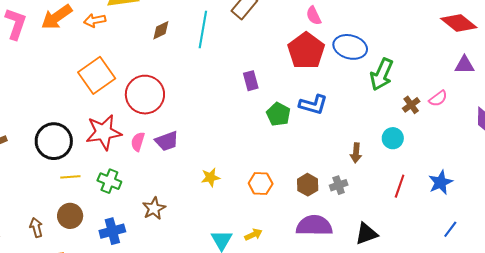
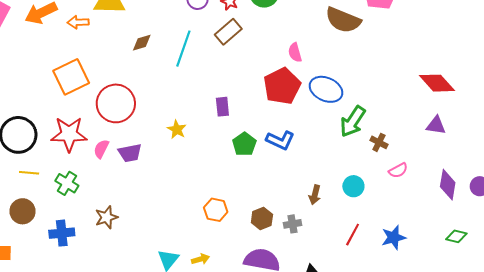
pink semicircle: (438, 98) -> (398, 170), moved
brown cross: (411, 105) -> (379, 142), moved, turned -36
yellow star: (210, 177) -> (177, 129), moved, turned 30

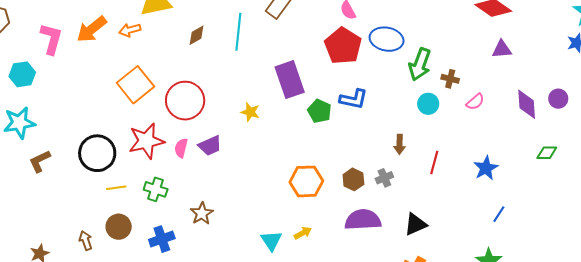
purple rectangle: (222, 107) -> (290, 80), size x1.8
cyan circle: (353, 186) -> (428, 104), moved
orange hexagon: (216, 210) -> (306, 181), size x1.4
red line: (353, 235) -> (434, 162), moved

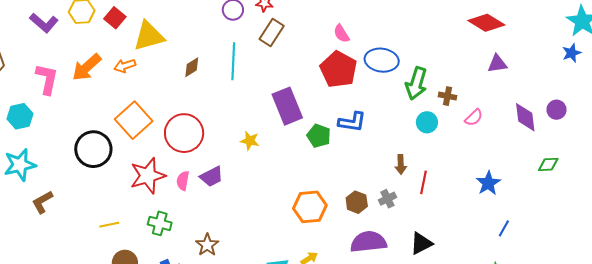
black circle: (97, 153) -> (93, 149), moved
red line: (434, 162) -> (424, 182), moved
yellow line: (116, 188) -> (109, 225), moved

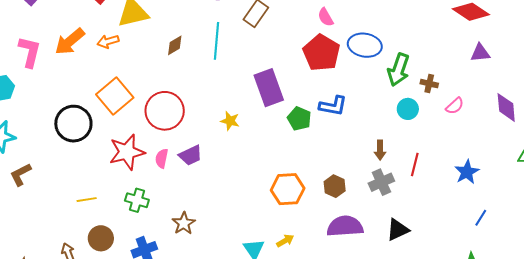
red line: (424, 182) -> (415, 165), moved
gray cross: (387, 199) -> (381, 182), moved, size x1.4

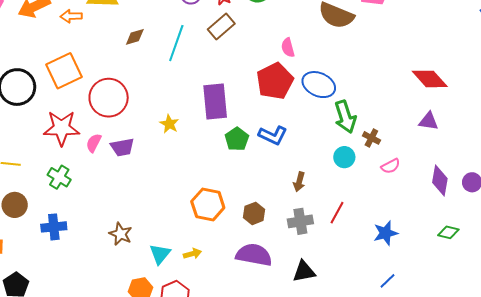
green arrow: (399, 70) -> (345, 117), turned -52
brown arrow: (380, 150) -> (299, 182), moved
brown star: (184, 223) -> (121, 234), moved, turned -30

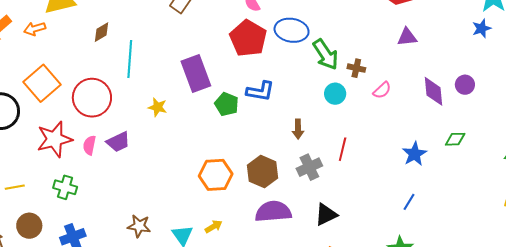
cyan line: (176, 43) -> (130, 59), moved
brown hexagon: (254, 213) -> (263, 172), size x1.4
blue star: (386, 233) -> (415, 154), moved

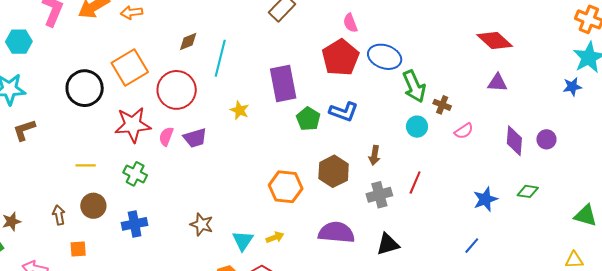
brown diamond: (101, 32) -> (188, 41), moved
brown hexagon: (263, 172) -> (334, 171), moved

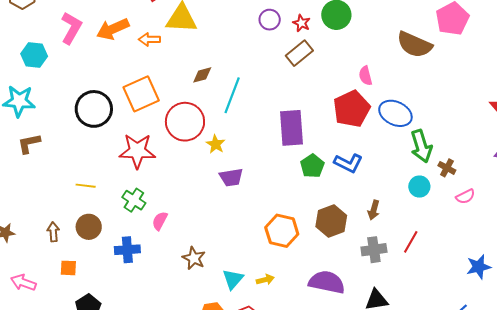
yellow star: (240, 110) -> (216, 144), moved
pink semicircle: (166, 136) -> (160, 221), moved
purple trapezoid: (195, 138) -> (231, 177), moved

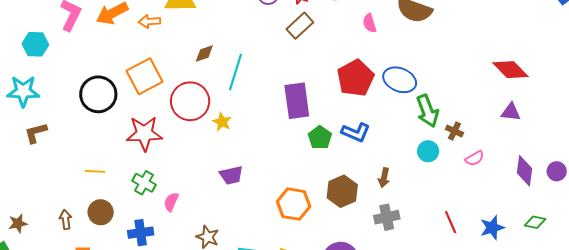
pink semicircle: (365, 76) -> (370, 23), moved
purple trapezoid: (231, 177) -> (231, 175), moved
red line: (411, 242) -> (451, 222), moved, turned -50

